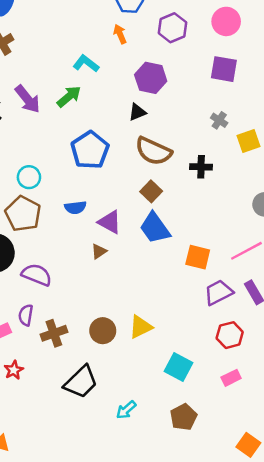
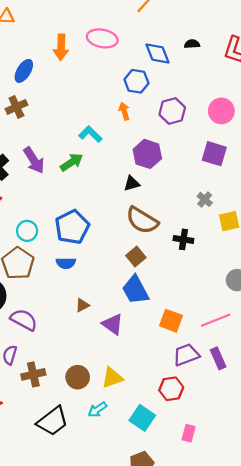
blue pentagon: (90, 150) -> (72, 227), moved
purple triangle: (110, 222) -> (113, 324), moved
red hexagon: (230, 335) -> (171, 389), moved
pink rectangle: (231, 378) -> (189, 433), turned -56
cyan arrow: (126, 410) -> (97, 410), moved

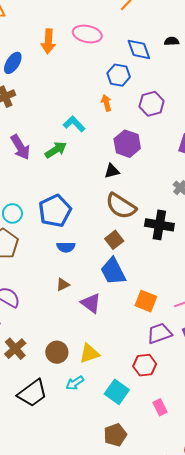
black cross: (183, 239) -> (159, 225), size x1.5
blue semicircle: (66, 263) -> (66, 247), moved
brown cross: (33, 374) -> (15, 349), turned -30
pink rectangle: (189, 433) -> (160, 407), turned -42

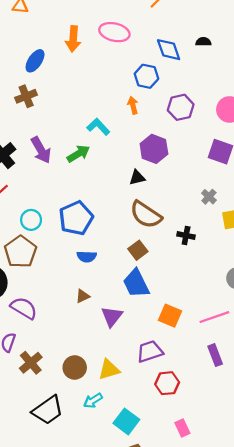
black cross: (159, 225) -> (186, 235), size x0.6
purple triangle: (91, 303) -> (112, 316), turned 30
purple trapezoid: (159, 333) -> (150, 351), moved
cyan square: (117, 392) -> (126, 421), moved

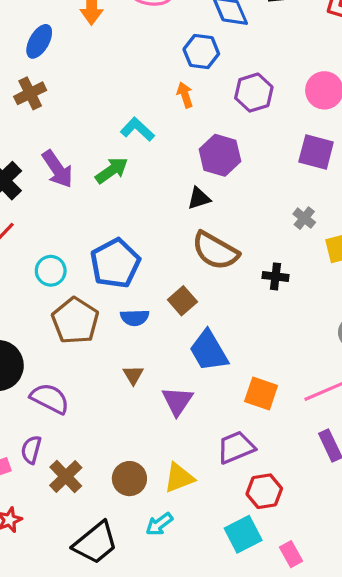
brown square: (138, 250) -> (182, 301), moved
brown pentagon: (20, 252) -> (75, 321), moved
brown triangle: (83, 296) -> (133, 375), turned -32
cyan square: (126, 421) -> (243, 534), moved, turned 30

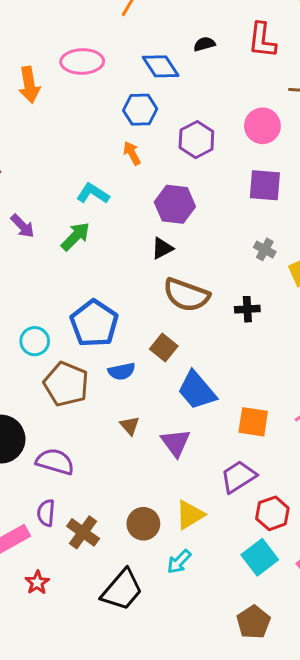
purple arrow: (57, 169) -> (22, 226), moved, size x0.7

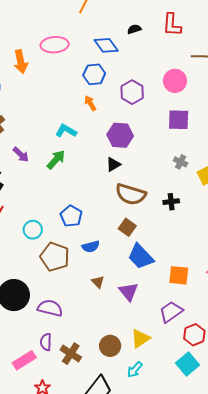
blue pentagon: (94, 323) -> (71, 216), size x0.7
brown square: (164, 348) -> (127, 227), moved

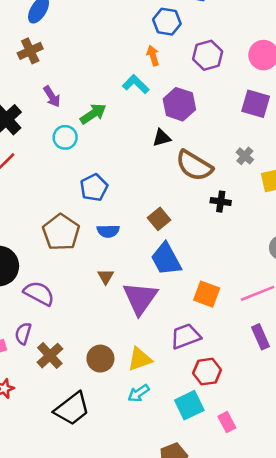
cyan L-shape: (66, 131) -> (136, 84), moved
brown semicircle: (131, 194) -> (194, 166), moved
cyan circle: (33, 230) -> (65, 137), moved
purple triangle: (129, 292) -> (140, 298), size x1.4
cyan arrow: (135, 370) -> (139, 393), moved

